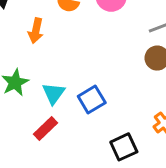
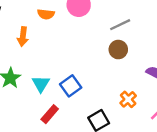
red rectangle: (46, 128) -> (50, 114), moved

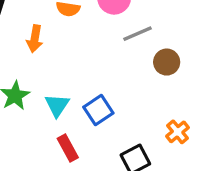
gray line: (120, 25) -> (137, 34), moved
red rectangle: (50, 114) -> (68, 148), turned -72

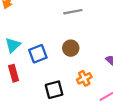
brown circle: (167, 62) -> (71, 48), moved

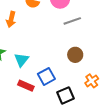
blue square: (38, 54) -> (46, 76), moved
red rectangle: (14, 73) -> (26, 86), turned -42

